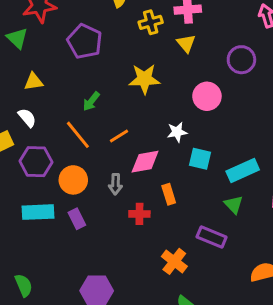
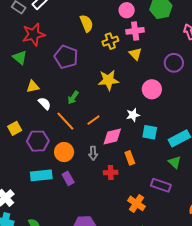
white semicircle: (27, 118) -> (45, 103), moved

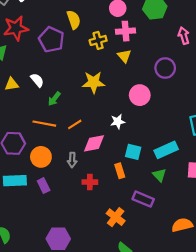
purple pentagon: (66, 57) -> (51, 40), moved
white semicircle: (45, 103) -> (37, 80), moved
orange line: (65, 121) -> (44, 124), turned -40
cyan square: (150, 132) -> (133, 152), moved
orange rectangle: (130, 158) -> (120, 171), moved

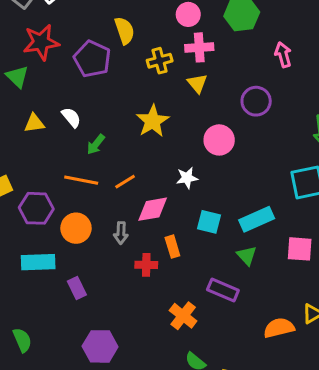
yellow star: (94, 82) -> (153, 121), turned -30
orange rectangle: (120, 171) -> (172, 247), moved
purple rectangle: (44, 186) -> (77, 288), moved

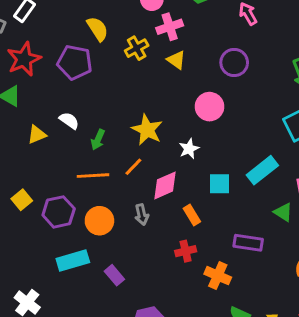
yellow star: (153, 121) -> (147, 130), moved
green triangle: (247, 256) -> (283, 212), moved
red cross: (146, 265) -> (186, 251), moved

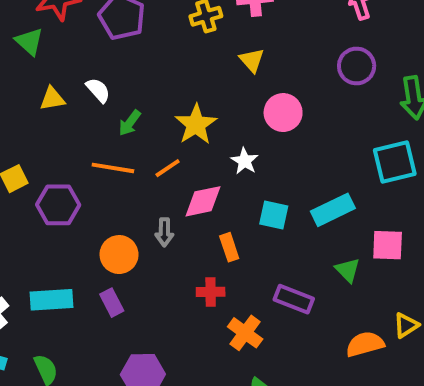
yellow triangle: (176, 60) -> (252, 60), moved
purple circle: (234, 62) -> (357, 66), moved
white star: (189, 149) -> (245, 161), turned -30
orange circle: (99, 221) -> (119, 255), moved
cyan rectangle: (73, 261) -> (52, 300), moved

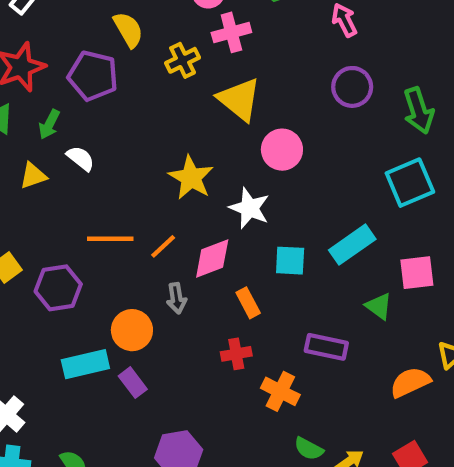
yellow triangle: (252, 60) -> (239, 99), size x1.6
green arrow: (130, 123) -> (49, 124), moved
white star: (245, 161) -> (249, 208), size x1.4
orange line: (168, 168) -> (163, 246), moved
cyan rectangle: (52, 300) -> (85, 364), moved

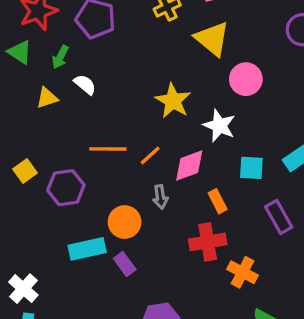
purple rectangle: (326, 347) -> (279, 217), moved, turned 48
red cross: (236, 354) -> (208, 242), size x1.5

